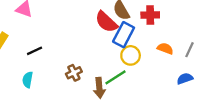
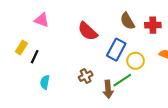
red semicircle: (106, 22) -> (88, 31), moved
blue rectangle: (124, 35) -> (116, 50), moved
black line: (35, 51) -> (35, 57), moved, turned -40

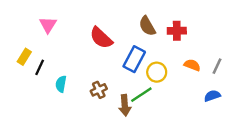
pink triangle: (42, 20) -> (48, 25), turned 42
cyan semicircle: (45, 82) -> (61, 84), moved

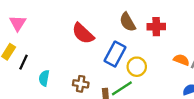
pink triangle: (48, 25) -> (18, 23), moved
orange semicircle: (192, 65) -> (181, 60), moved
brown cross: (99, 90) -> (81, 84), turned 35

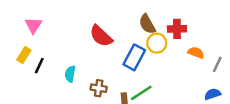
orange semicircle: (181, 60) -> (196, 53), moved
yellow circle: (137, 67) -> (157, 43), moved
cyan semicircle: (44, 78) -> (70, 74), moved

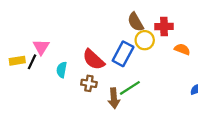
pink triangle: (33, 25) -> (41, 47), moved
red semicircle: (101, 36) -> (93, 59), moved
yellow rectangle: (24, 55) -> (17, 61), moved, turned 49

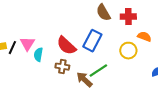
yellow circle: (145, 40) -> (128, 51), moved
pink triangle: (41, 47) -> (27, 44), moved
brown arrow: (114, 98) -> (84, 80), turned 138

